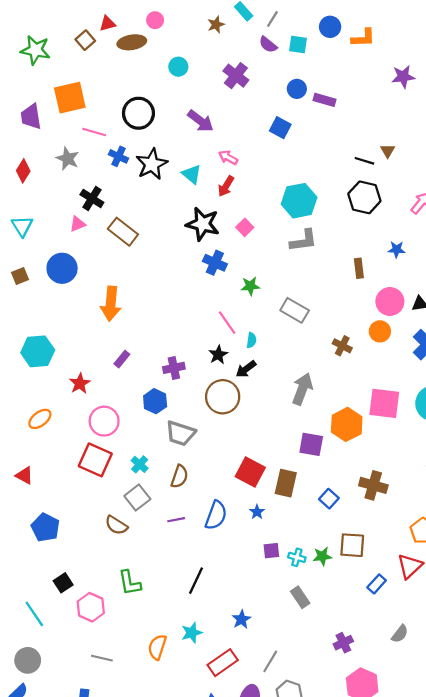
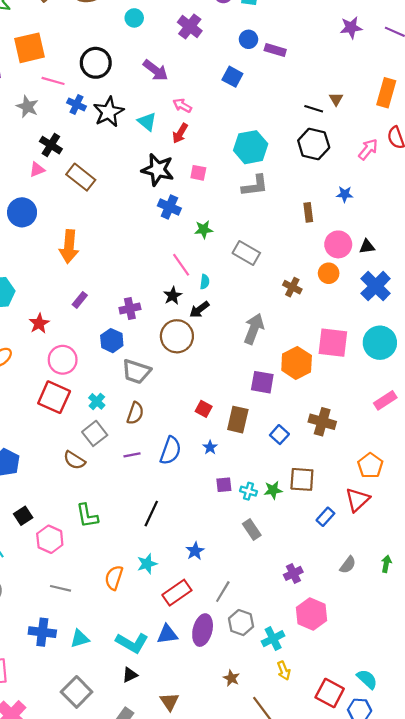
pink square: (245, 227) -> (198, 173), turned -35
red square: (250, 472) -> (204, 409), size x0.6

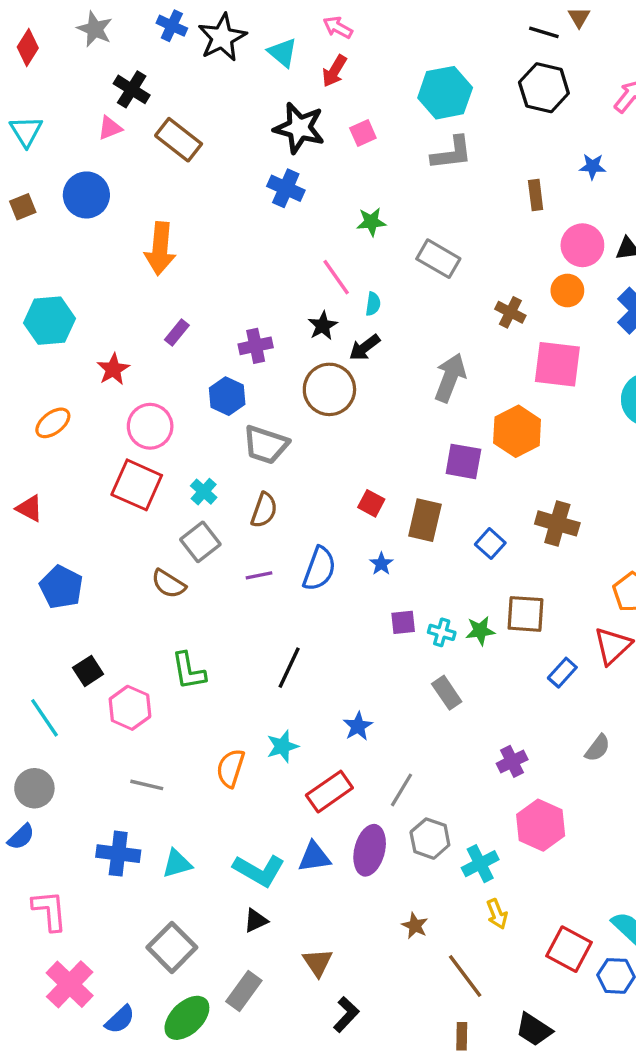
pink square: (198, 173) -> (363, 133), turned -35
blue cross: (169, 207) -> (286, 188), moved
pink square: (333, 343) -> (557, 364), moved

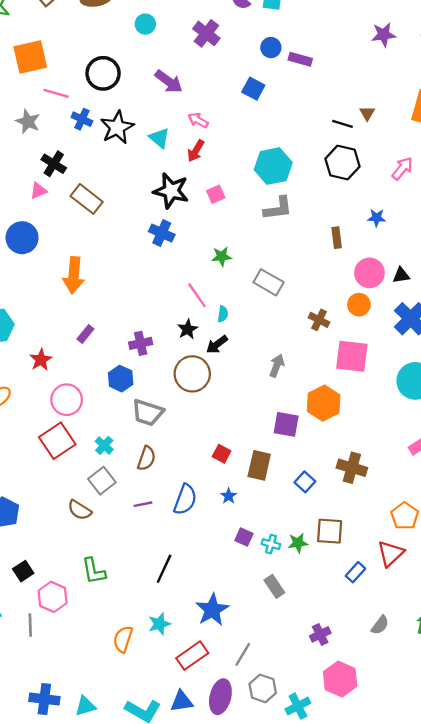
gray arrow: (450, 378) -> (277, 366), size x0.7
red square: (137, 485) -> (57, 441), turned 32
purple square: (403, 622) -> (244, 537), turned 30
blue star: (358, 726) -> (212, 610), size x1.6
gray line: (147, 785) -> (30, 625), moved, turned 75

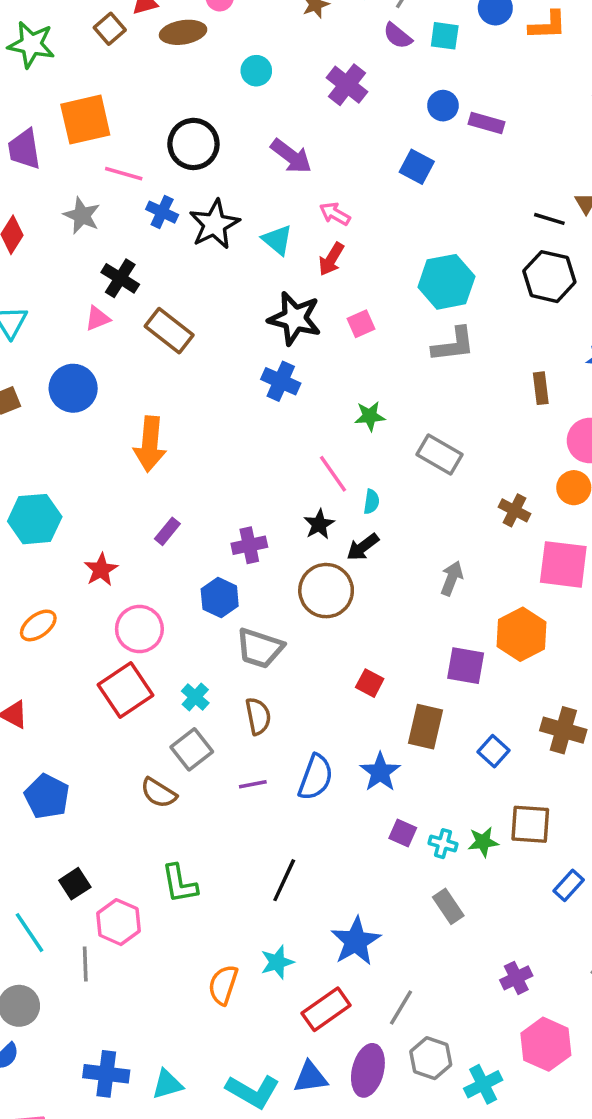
red square: (222, 454) -> (370, 683), moved
brown semicircle: (146, 458) -> (258, 716), turned -30
blue star: (229, 496) -> (380, 772), size x1.6

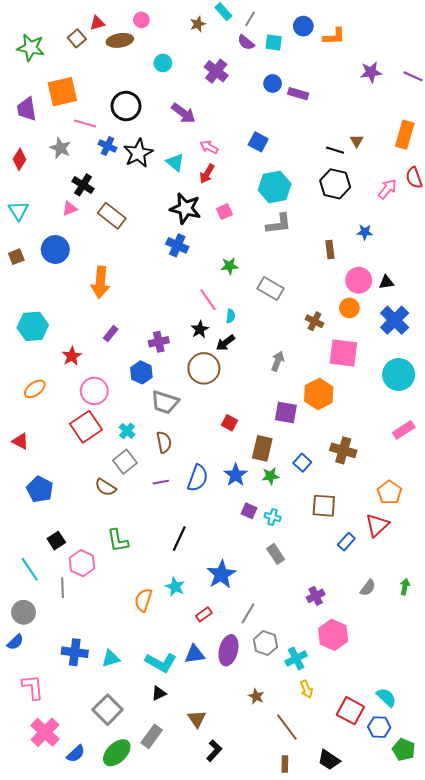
blue square: (417, 167) -> (258, 142), moved
green star: (483, 842) -> (271, 476), moved
cyan star: (277, 962) -> (175, 587), turned -30
red rectangle: (326, 1009) -> (204, 614), size x0.6

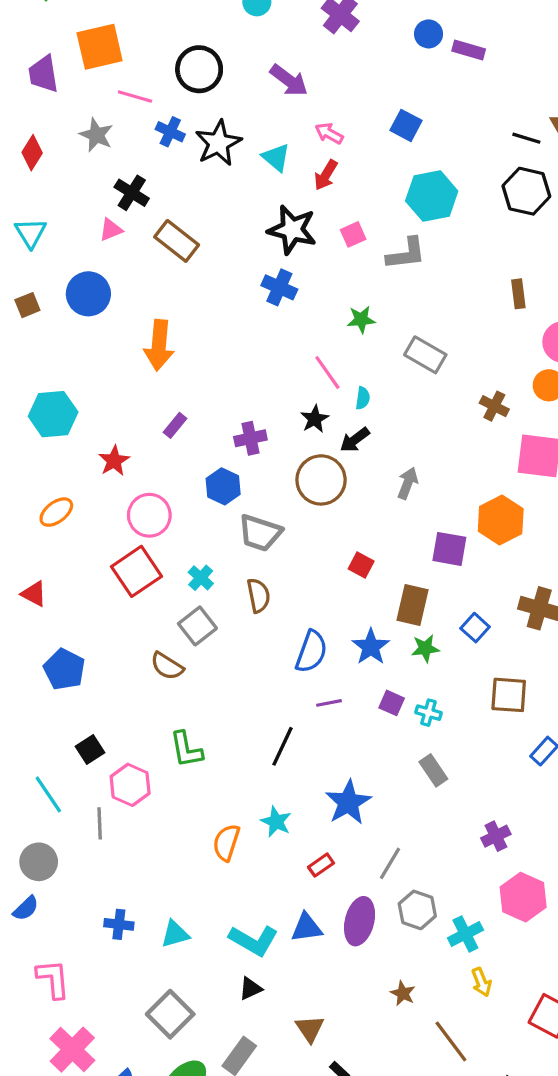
gray L-shape: (279, 224) -> (406, 254), moved
gray arrow: (278, 361) -> (408, 483), moved
purple line: (161, 482) -> (329, 703), moved
blue cross: (75, 652) -> (119, 924), size x0.7

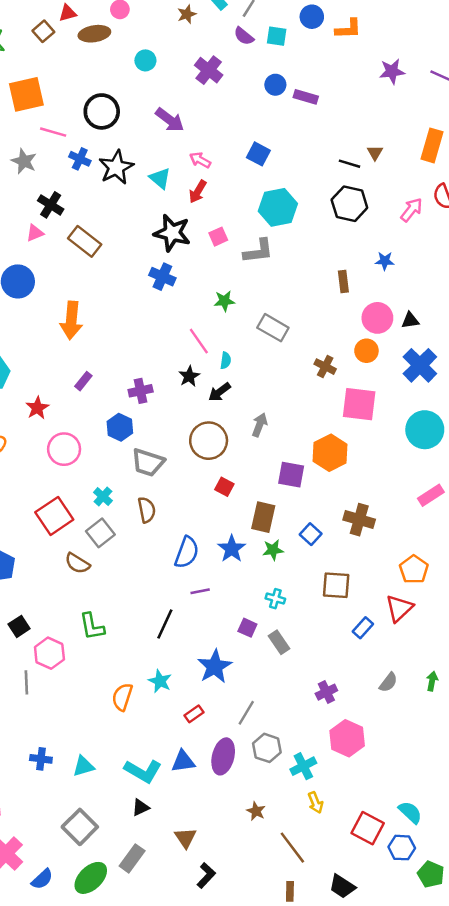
brown circle: (321, 480) -> (209, 441), moved
red square: (137, 571) -> (54, 516), moved
purple square: (392, 703) -> (247, 628), moved

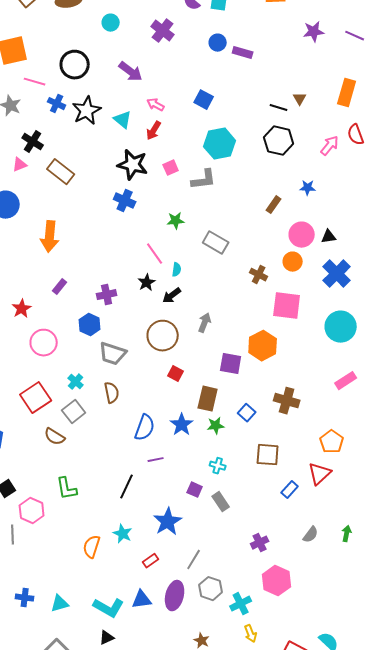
brown rectangle: (343, 281) -> (274, 205), turned 42

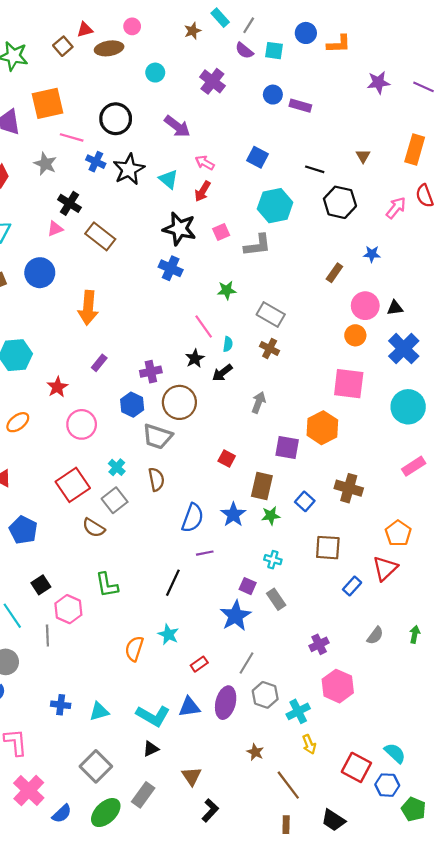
black line: (279, 108) -> (315, 169), moved
brown cross: (259, 275) -> (270, 349), moved
brown circle: (163, 336) -> (179, 402), moved
blue star: (168, 522) -> (235, 616), moved

